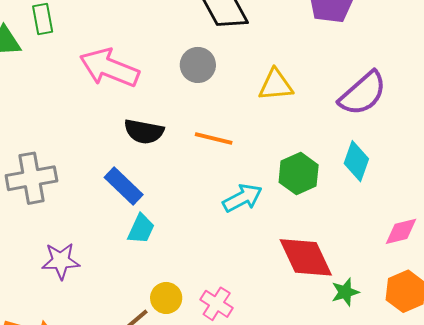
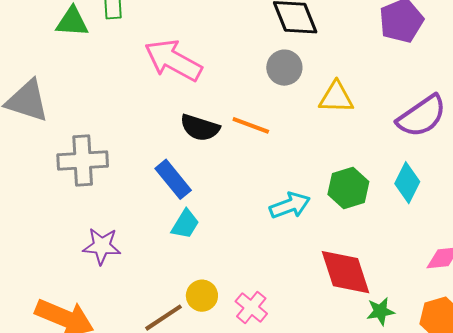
gray circle: (198, 65) -> (284, 68), moved
orange line: (214, 138) -> (251, 125), moved

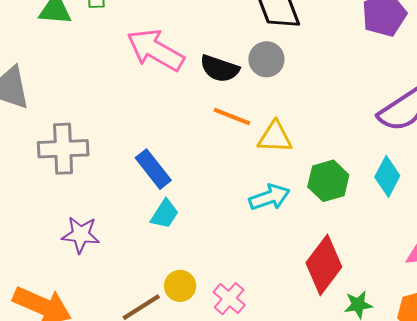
yellow triangle: (336, 97) -> (275, 137), moved
black semicircle: (200, 128) -> (220, 69), moved
red diamond: (345, 272) -> (324, 265), turned 54

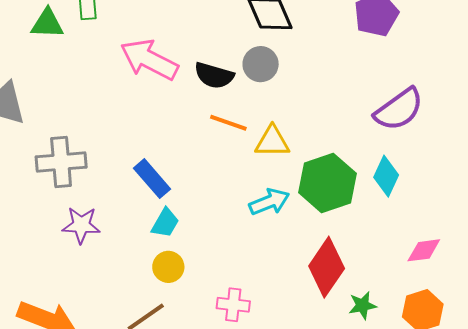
green hexagon: (328, 181) -> (327, 183), size x1.4
purple star: (81, 235) -> (81, 225), moved
yellow circle: (180, 286) -> (168, 267), moved
pink cross: (229, 299) -> (233, 305), turned -32

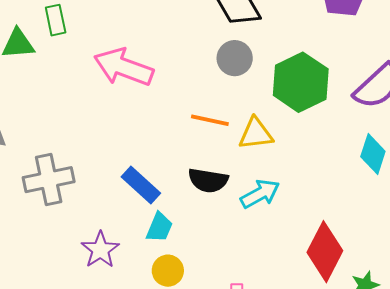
black semicircle: (214, 75) -> (208, 180), moved
green hexagon: (327, 183) -> (301, 82), moved
purple star: (81, 225) -> (100, 250), moved, turned -30

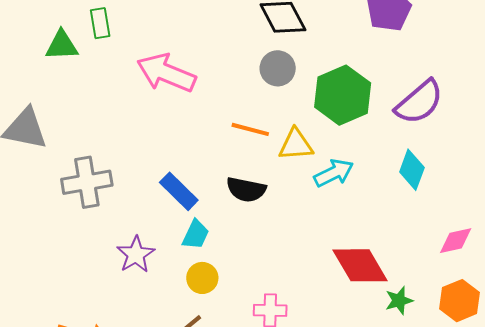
cyan arrow: (260, 194) -> (334, 173), moved
red diamond: (325, 252) -> (360, 265), turned -60

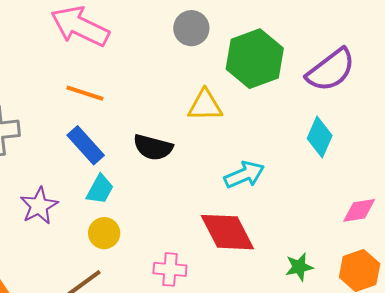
orange line: (250, 129) -> (85, 93), moved
cyan arrow: (334, 173) -> (244, 175), moved
red diamond: (360, 265) -> (227, 232), moved

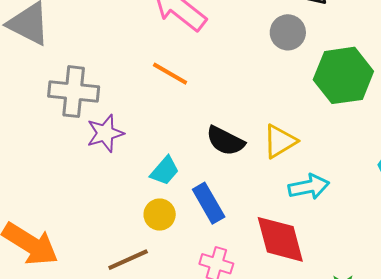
yellow triangle: (205, 105) -> (280, 141), moved, turned -42
blue rectangle: (86, 145) -> (209, 203), moved
purple star: (39, 206) -> (105, 133), moved

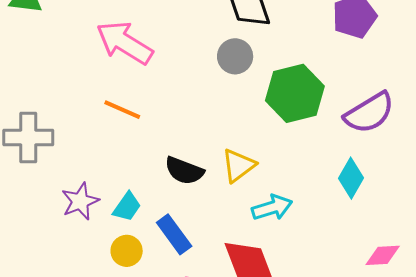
purple star: (105, 133) -> (80, 201), moved

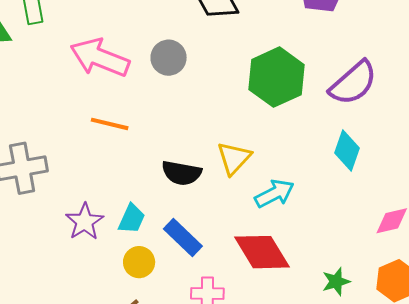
gray circle: (235, 56) -> (169, 58), moved

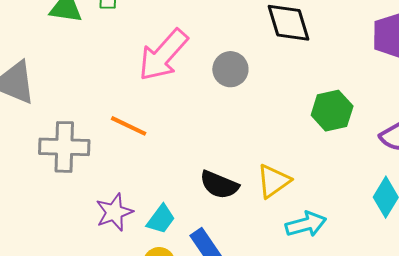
pink arrow: (100, 58) -> (163, 55), turned -82
green hexagon: (277, 77) -> (332, 111), size x0.7
orange line: (110, 124) -> (129, 126), moved

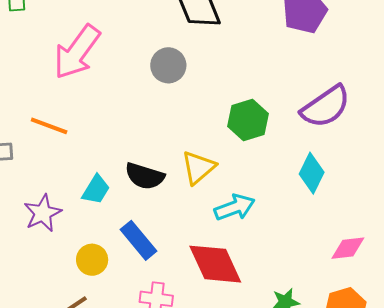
gray circle: (230, 69) -> (168, 65), moved
green hexagon: (332, 111) -> (248, 120), moved
cyan trapezoid: (161, 219) -> (96, 190), moved

